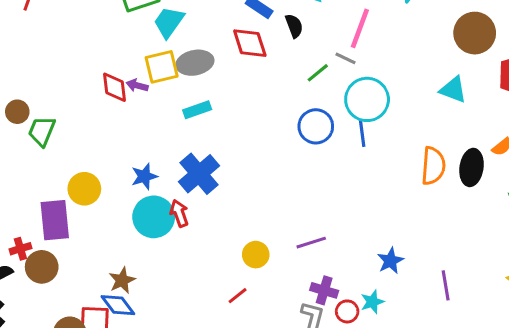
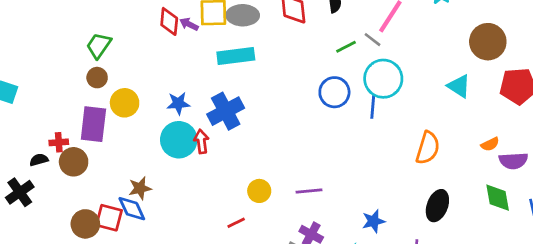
cyan rectangle: (197, 110) -> (236, 56), size x1.5
brown circle: (17, 112) -> (97, 78), moved
black ellipse: (472, 167) -> (437, 206), moved

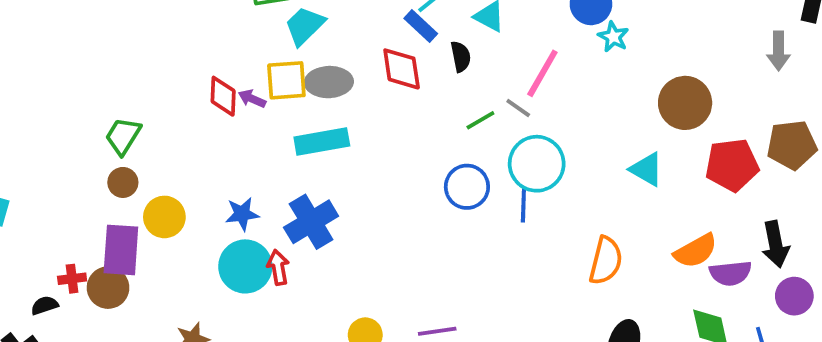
orange semicircle: (490, 144) -> (696, 251), size x1.6
brown circle: (74, 162) -> (108, 288), moved

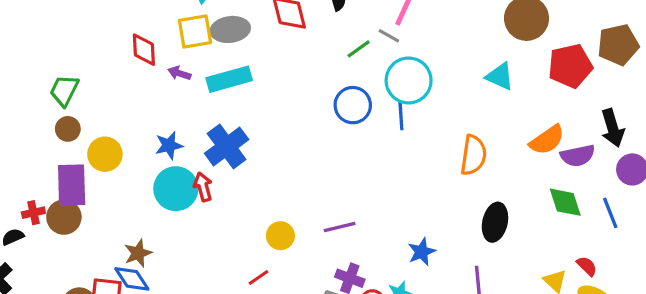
purple arrow: (252, 99) -> (179, 73), moved

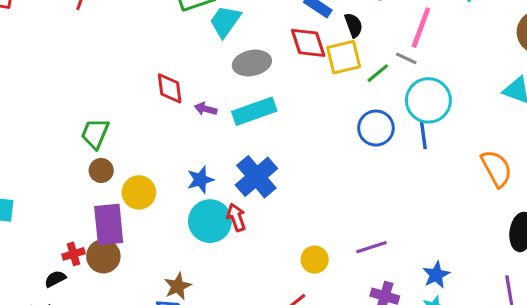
yellow square: (195, 31) -> (344, 57), moved
orange semicircle: (473, 155) -> (496, 168), turned -33
blue star: (422, 252) -> (436, 275), moved

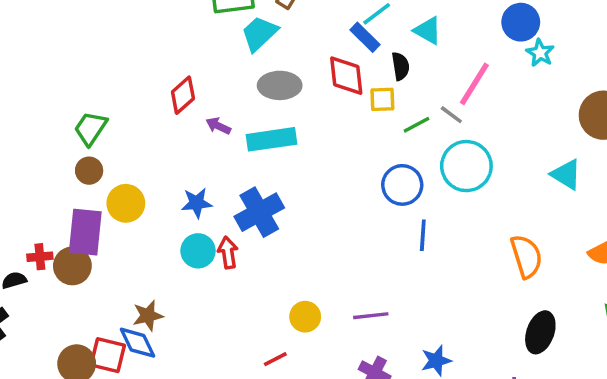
yellow square: (344, 57) -> (382, 99), size x0.7
red diamond: (170, 88) -> (183, 95), turned 44
blue line: (423, 135) -> (423, 235), moved
cyan circle: (210, 221) -> (198, 251), size x0.7

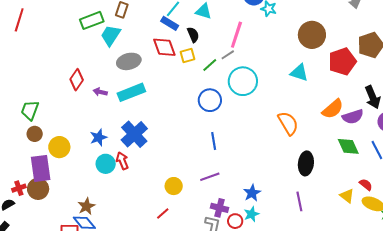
gray line: (451, 115) -> (228, 55), turned -56
blue line: (423, 235) -> (214, 141), moved

